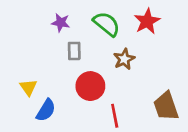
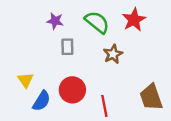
red circle: (90, 86) -> (72, 90), moved

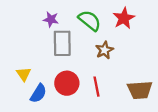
gray rectangle: (67, 47) -> (62, 43), size x1.6
brown trapezoid: (151, 97) -> (140, 90), turned -75
red line: (104, 106) -> (96, 87), moved

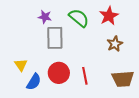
brown star: (104, 50) -> (115, 44), moved

